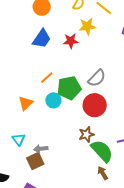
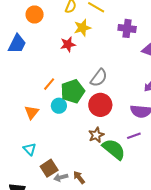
blue trapezoid: (42, 39) -> (17, 44), moved
gray arrow: (41, 149) -> (61, 177), moved
brown arrow: (103, 173) -> (79, 177), moved

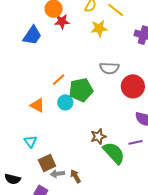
red star: (68, 44) -> (62, 21), moved
gray semicircle: (99, 78) -> (109, 68), moved, turned 48
red circle: (100, 105) -> (133, 86), moved
orange triangle: (32, 112) -> (37, 105), turned -49

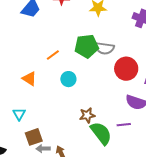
green pentagon: (81, 90) -> (87, 46), moved
cyan circle: (65, 102) -> (68, 79), moved

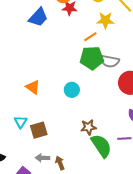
orange line: (53, 55) -> (90, 37), moved
brown square: (34, 137) -> (39, 130), moved

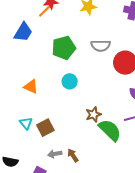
blue trapezoid: (38, 17) -> (23, 32), moved
orange line: (90, 37) -> (44, 11), moved
green pentagon: (92, 58) -> (64, 48), moved

